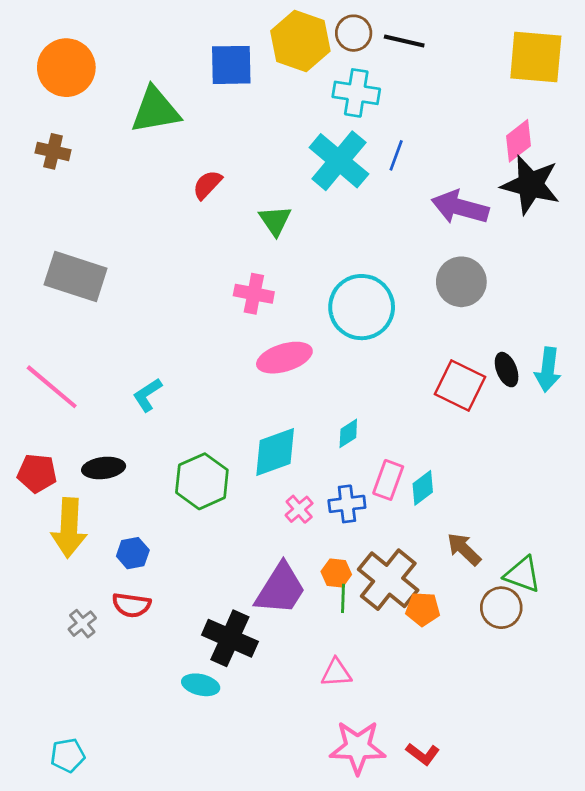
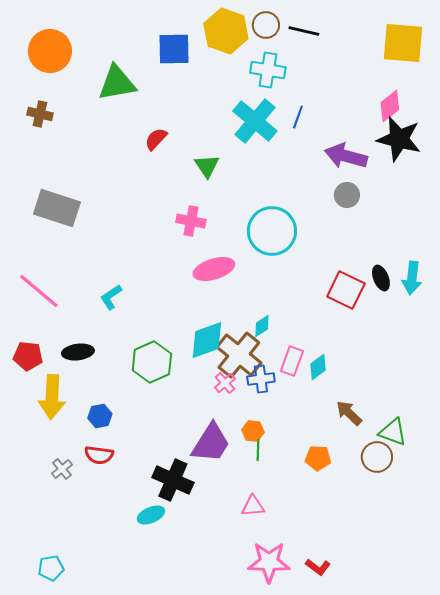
gray circle: (461, 282) -> (347, 195), moved, size x0.7
brown cross: (388, 580) -> (239, 355), moved
cyan ellipse: (201, 685) -> (151, 515), turned -36

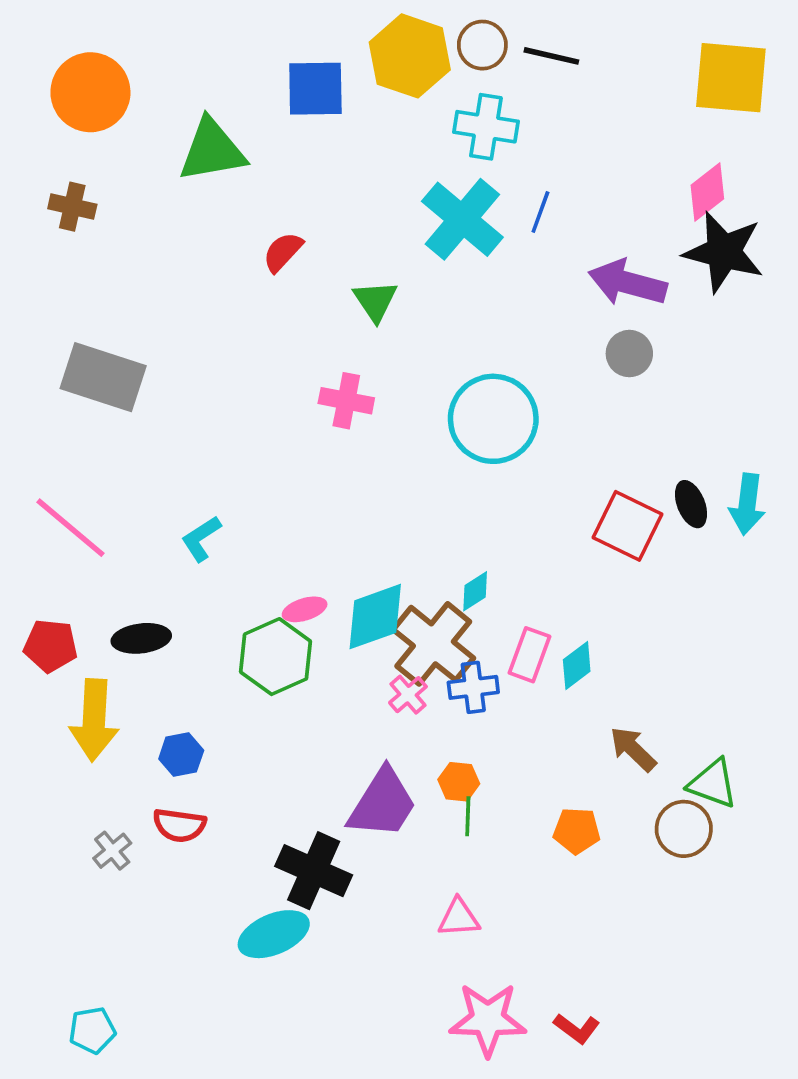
pink ellipse: (214, 269) -> (305, 609), moved, size x0.6
cyan ellipse: (151, 515) -> (274, 934), size x1.4

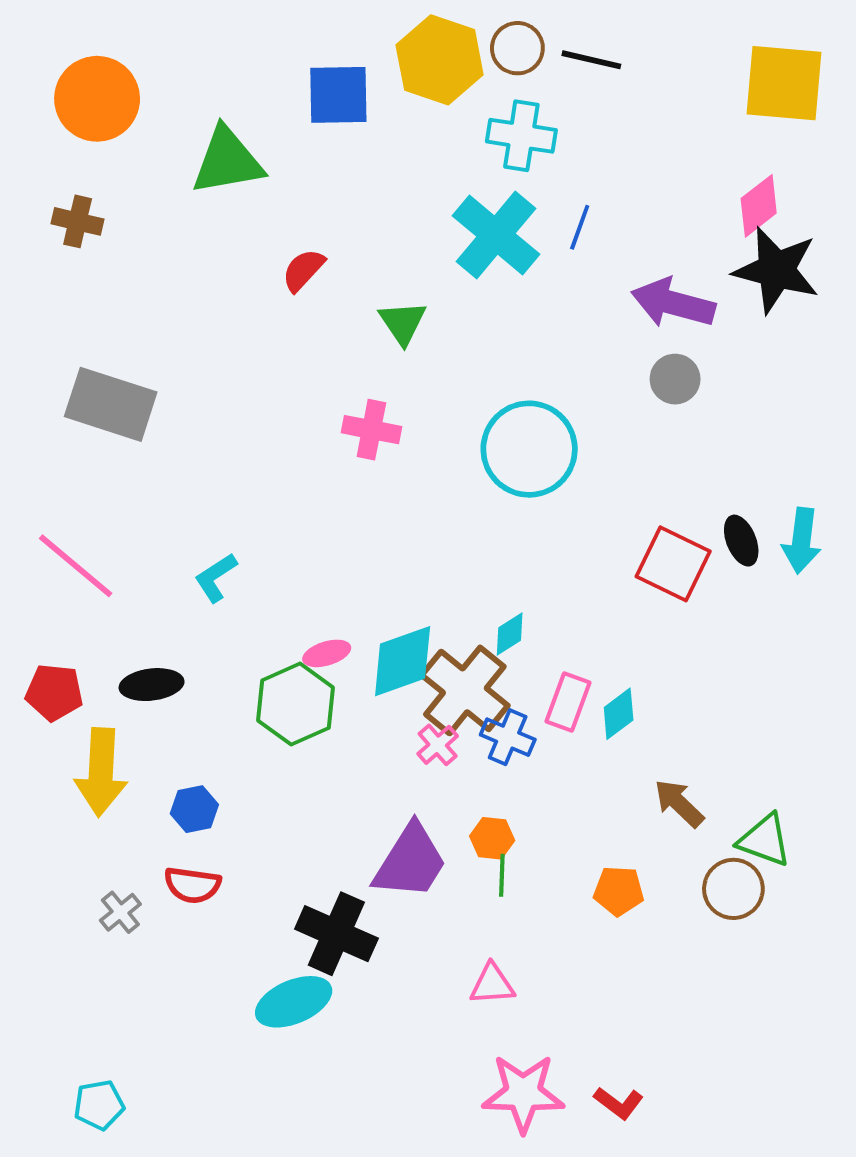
blue cross: (473, 687) -> (508, 737), turned 30

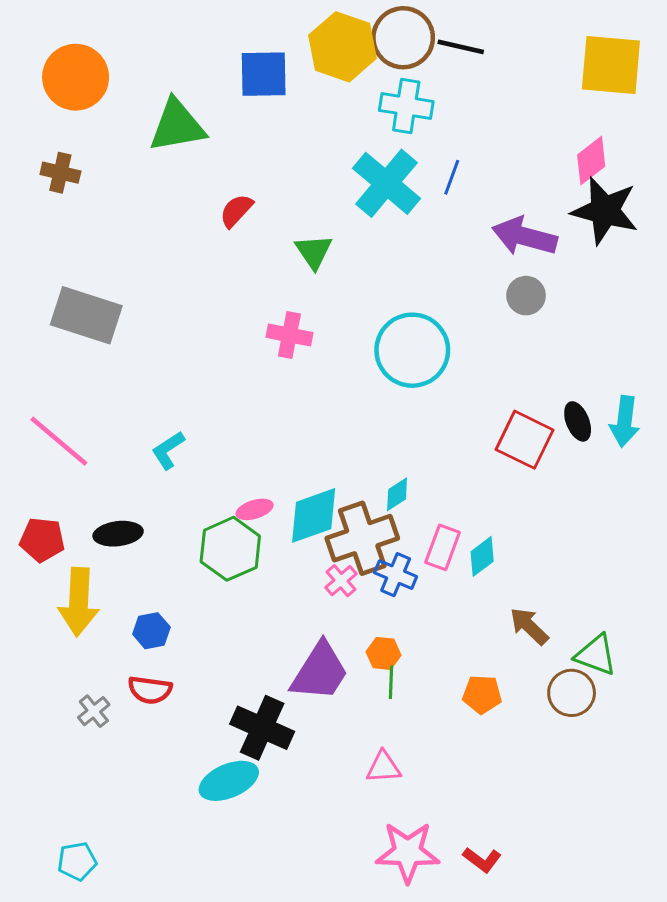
brown circle: (517, 48) -> (403, 38), size x1.5
brown cross: (465, 690) -> (362, 538), turned 32

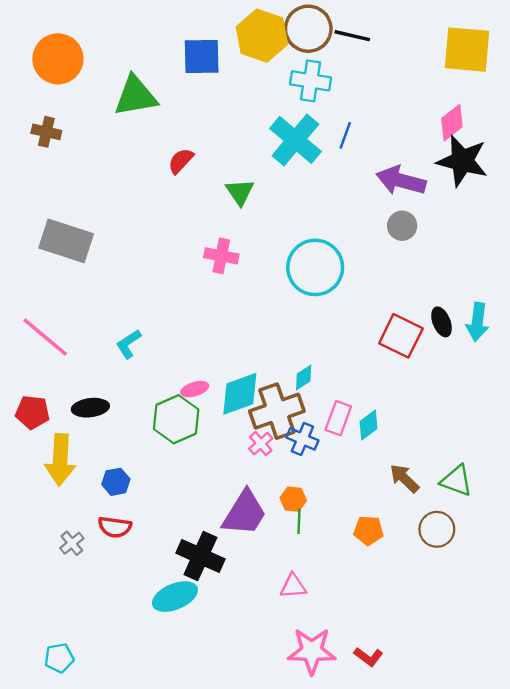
green triangle: (596, 655) -> (457, 481), moved

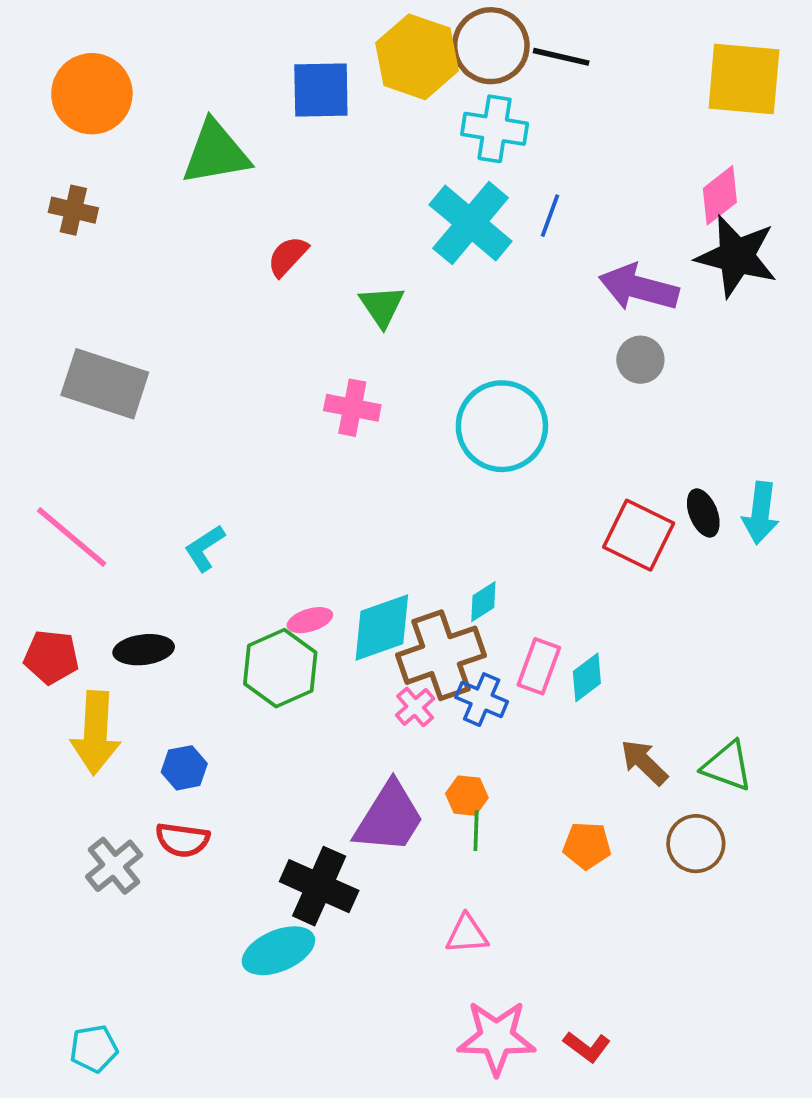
gray cross: (72, 543) -> (114, 866), size x1.4

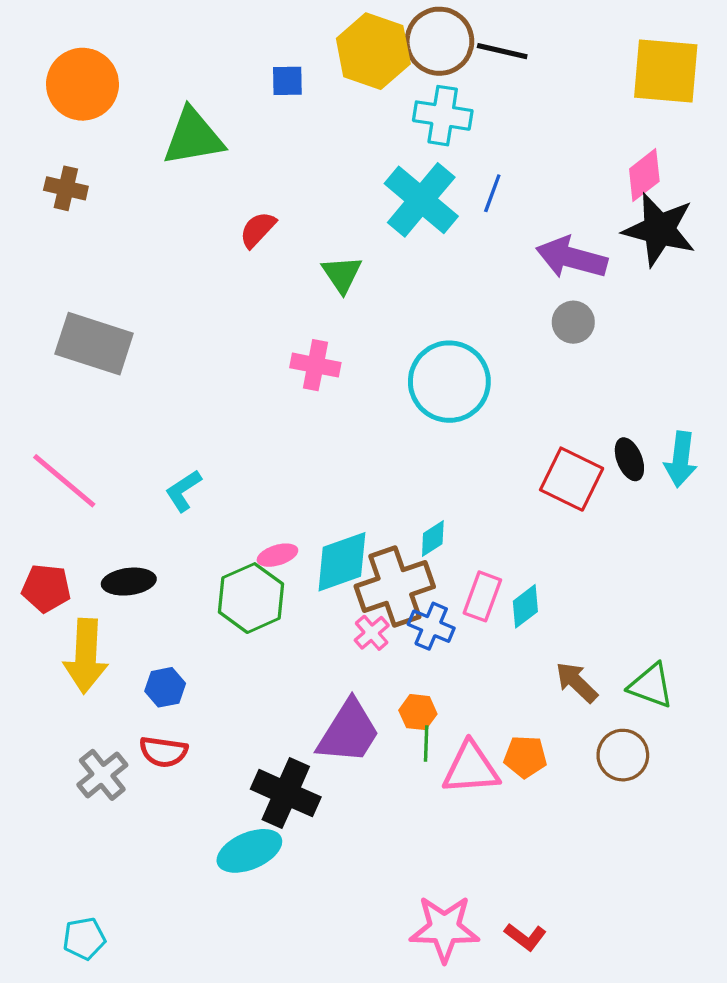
blue square: (321, 90) -> (287, 81), size x0.6
pink triangle: (467, 934) -> (471, 768), moved, size x1.5

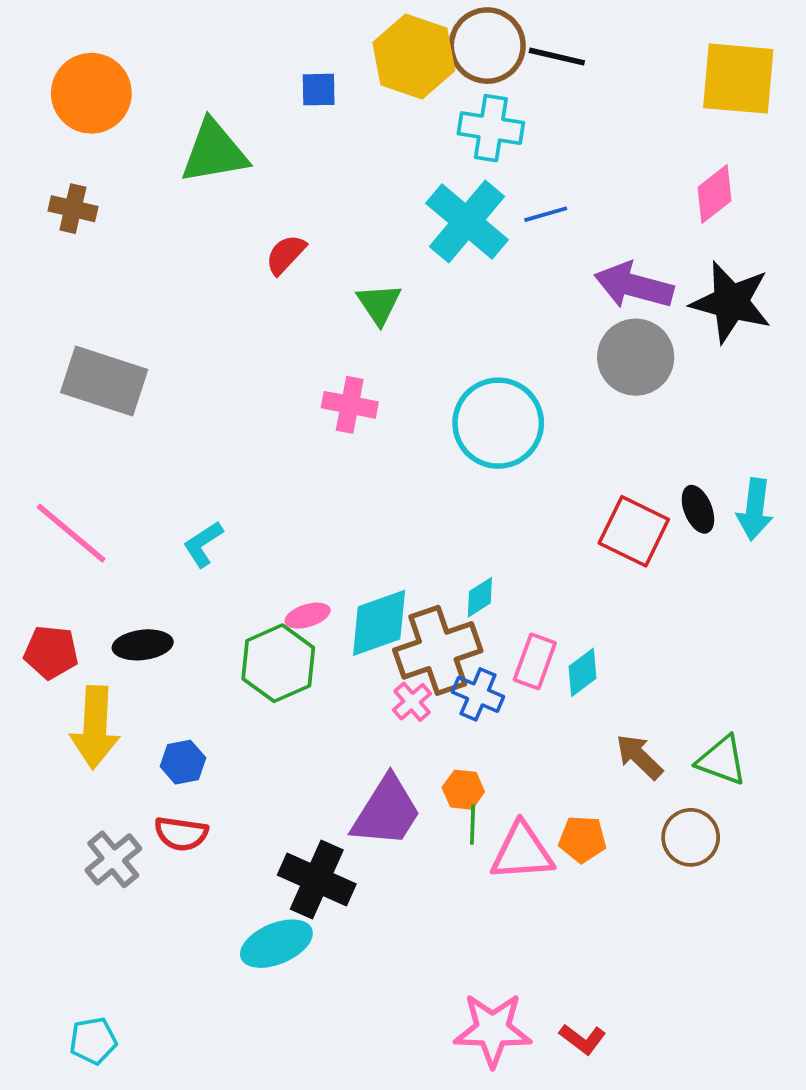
blue line: (492, 193) -> (546, 214), turned 54
black star: (659, 230) -> (731, 302), moved
gray circle: (573, 322) -> (636, 357), size x1.6

